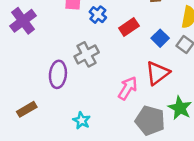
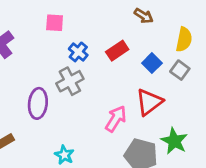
blue cross: (98, 15) -> (78, 52), moved

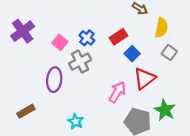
pink square: (55, 23) -> (60, 42), moved, turned 35
yellow semicircle: (184, 39) -> (161, 28), moved
blue square: (152, 63) -> (132, 54), moved

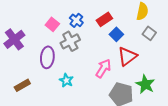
purple cross: (23, 31) -> (14, 39), moved
cyan star: (76, 121) -> (66, 80), moved

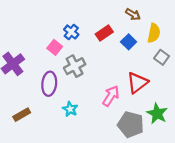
red rectangle: (104, 19) -> (104, 33), moved
blue cross: (76, 20) -> (71, 32), moved
blue square: (116, 34) -> (129, 42), moved

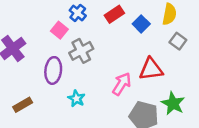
red triangle: (137, 83) -> (151, 69), turned 30

